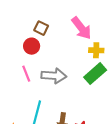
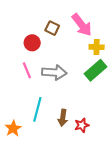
brown square: (41, 28) -> (52, 28), moved

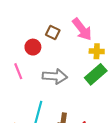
pink line: (27, 70) -> (18, 71), moved

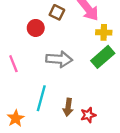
pink line: (18, 71) -> (13, 64), moved

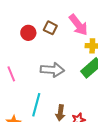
red circle: (36, 28) -> (28, 33), moved

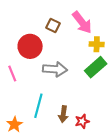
red circle: (28, 33) -> (30, 46), moved, size x1.5

